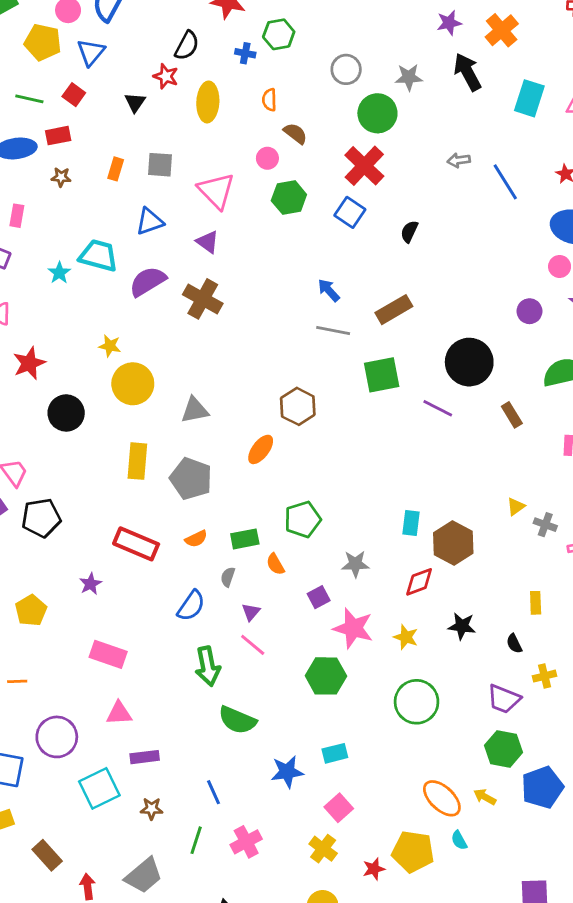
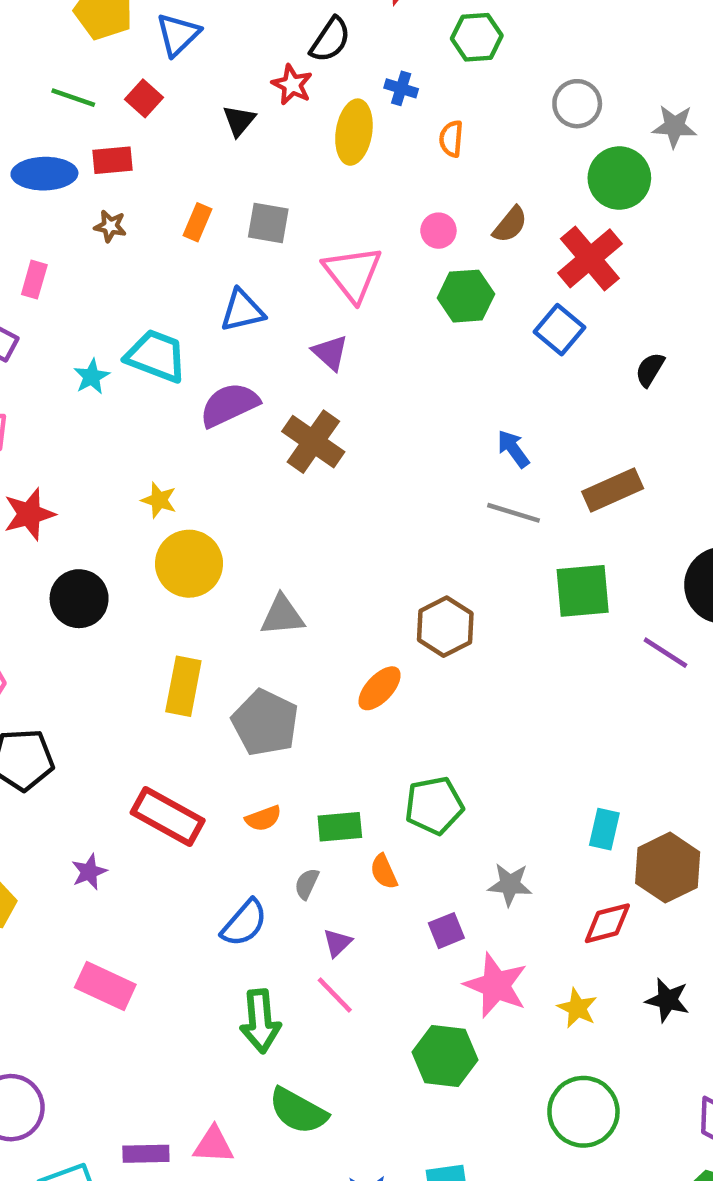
blue cross: (245, 53) -> (401, 88), moved
brown semicircle: (295, 133) -> (510, 225), moved, turned 85
pink triangle: (119, 713) -> (213, 1145), moved

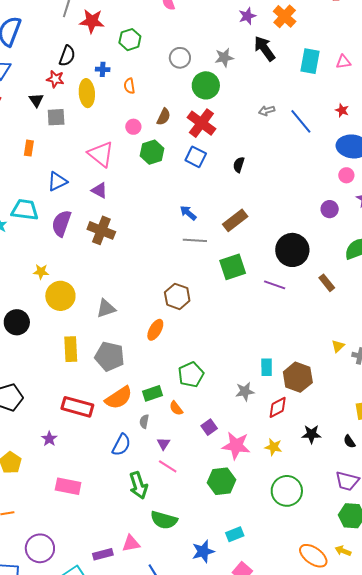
gray square: (268, 223) -> (56, 117), moved
purple semicircle: (229, 405) -> (61, 223), turned -32
orange semicircle: (263, 818) -> (119, 398), size x1.8
gray star: (510, 885) -> (245, 391), moved

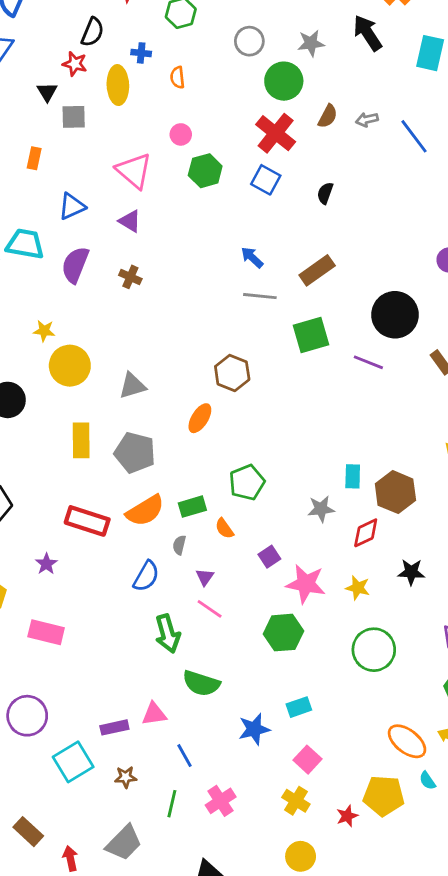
brown semicircle: (164, 117) -> (328, 116), moved
brown cross: (101, 230) -> (130, 277), size x0.6
pink rectangle: (68, 486) -> (46, 632), moved

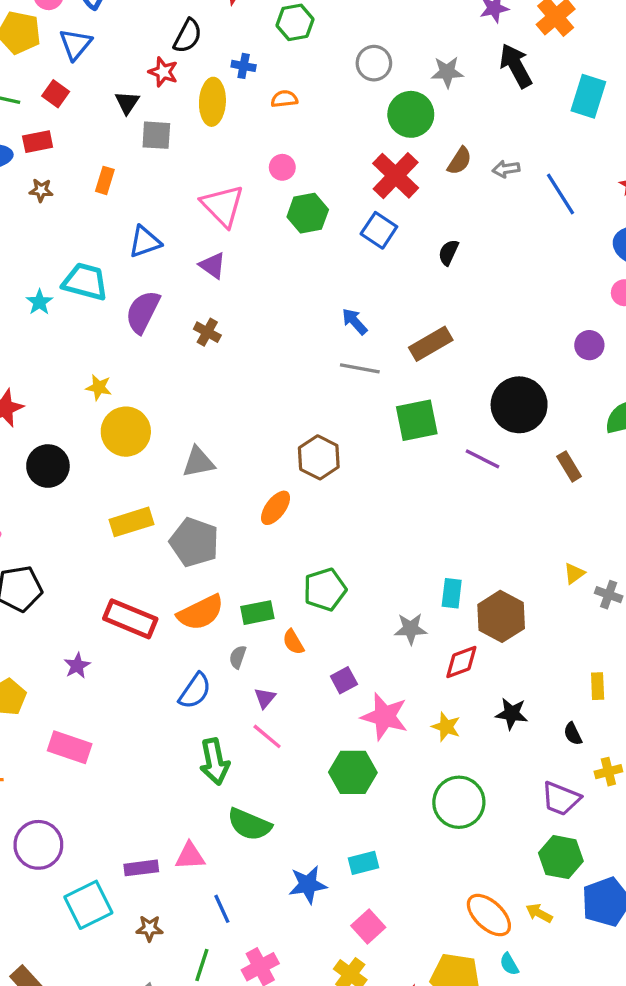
orange semicircle: (177, 77) -> (284, 99), turned 85
yellow rectangle: (81, 440) -> (131, 522), turned 68

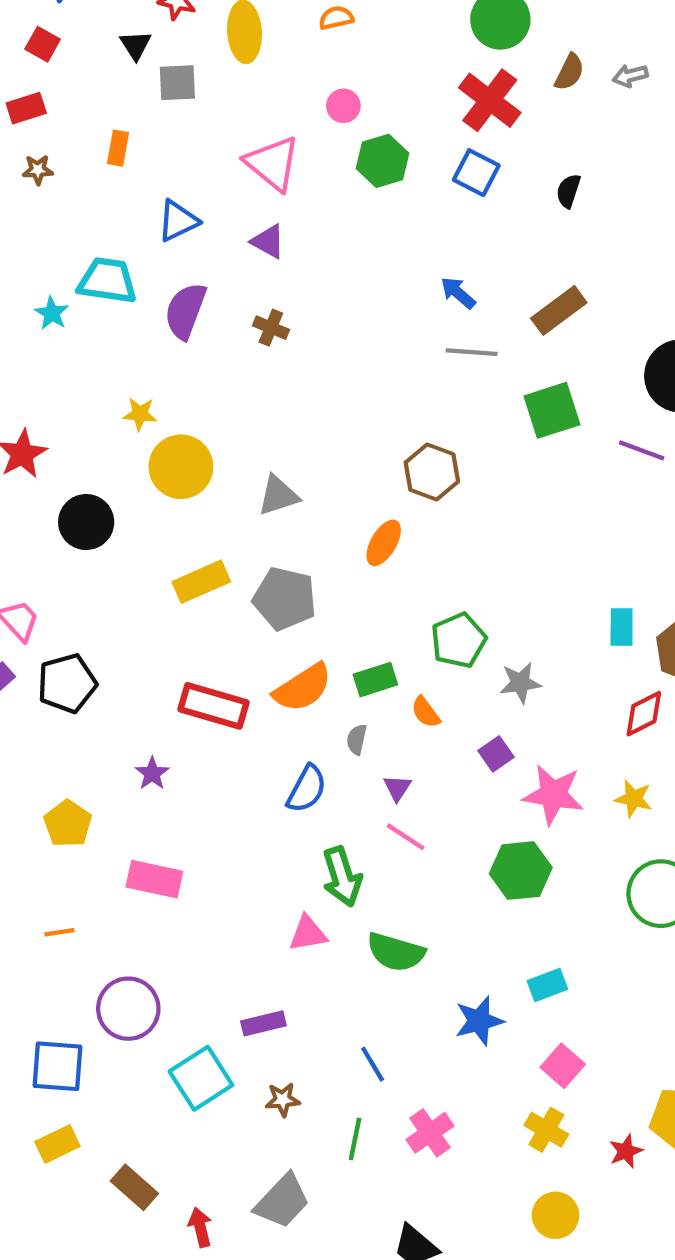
gray star: (411, 629) -> (520, 683), moved
pink triangle: (190, 856) -> (308, 933), moved

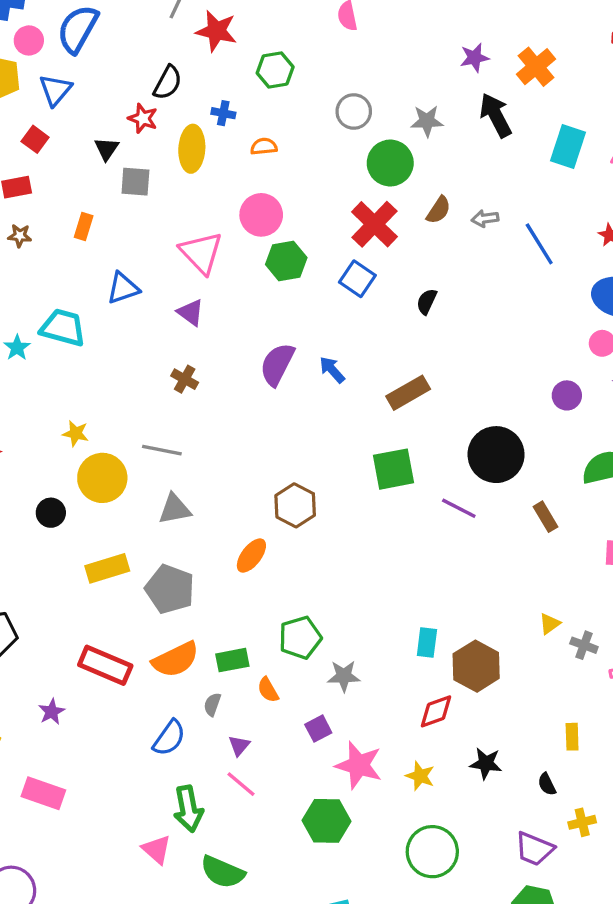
pink circle: (343, 106) -> (261, 215), size x1.6
purple semicircle: (185, 311) -> (277, 364), moved
gray line: (472, 352) -> (162, 450), moved
black circle: (86, 522) -> (51, 513), moved, size x0.7
pink triangle: (308, 933) -> (157, 849), turned 44

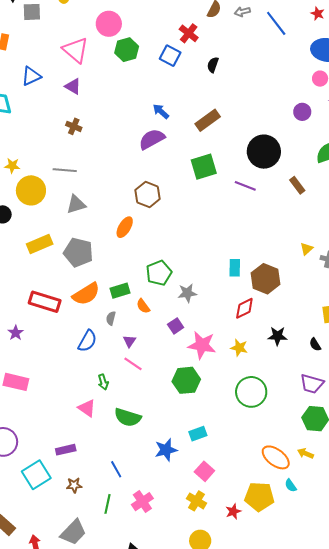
red cross: (374, 224) -> (189, 33), moved, size x0.7
purple semicircle: (277, 364) -> (152, 139), moved, turned 40
green arrow: (188, 809) -> (103, 382), size x0.6

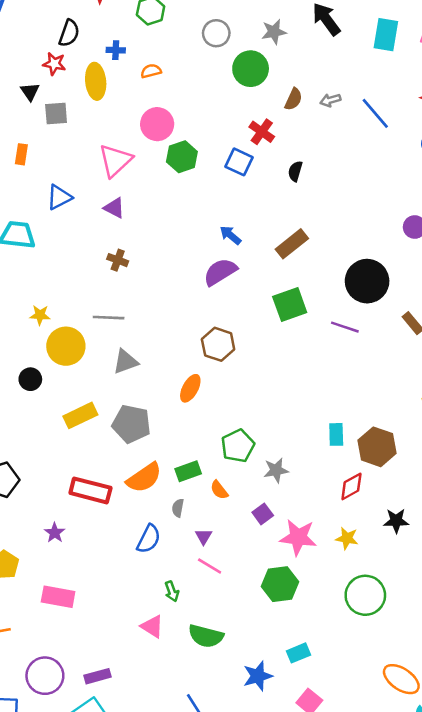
pink triangle: (76, 50) -> (115, 160), turned 40
purple rectangle: (66, 450) -> (98, 676), moved

